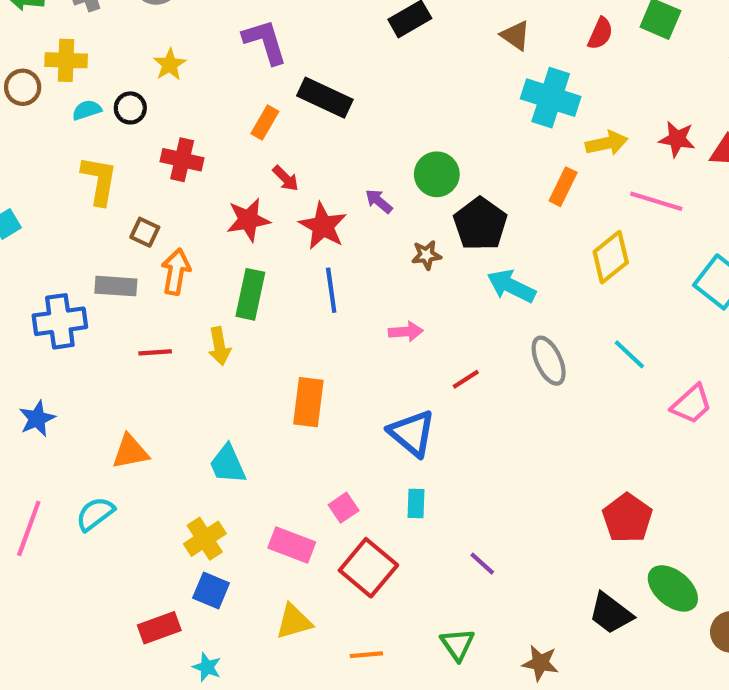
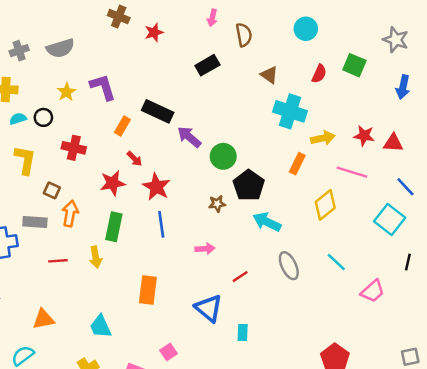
purple L-shape: (265, 42) -> (103, 87), moved
purple arrow: (379, 201) -> (189, 137), moved, size x1.5
cyan rectangle: (416, 504) -> (243, 332), moved

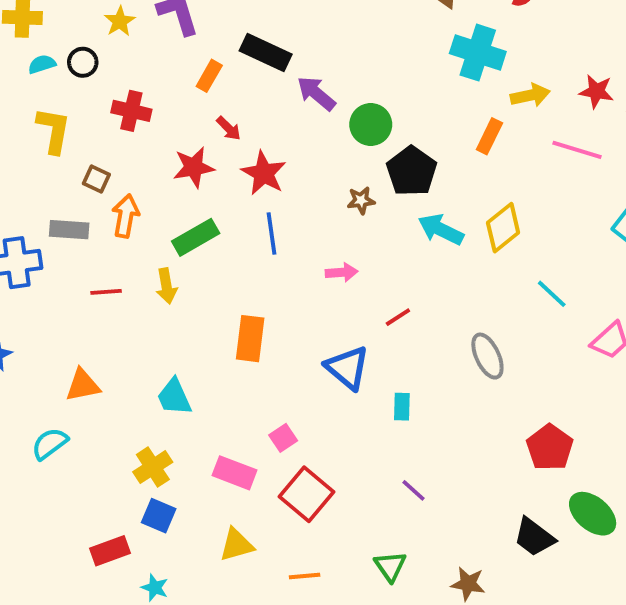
yellow diamond: (325, 205) -> (503, 228), moved
green rectangle: (114, 227) -> (196, 237), turned 48
gray ellipse: (289, 266) -> (487, 356), moved

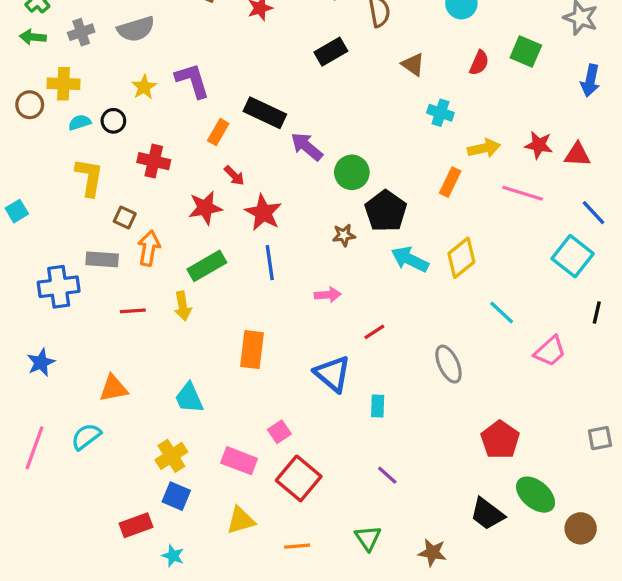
cyan cross: (478, 53) -> (440, 113), size x0.6

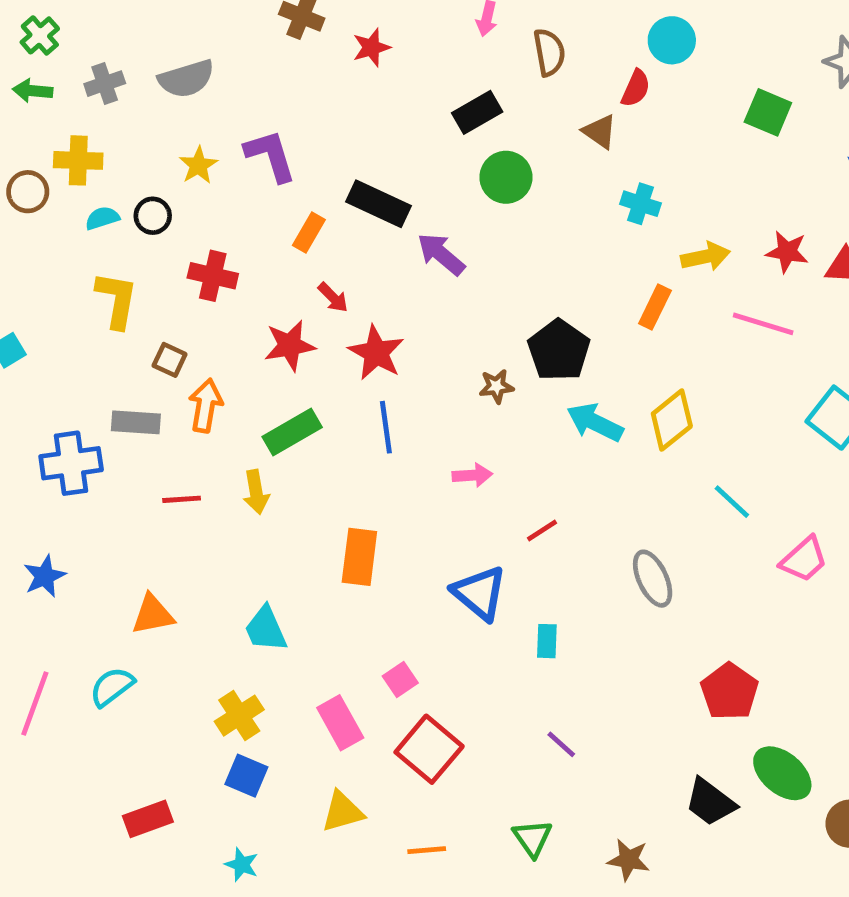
red semicircle: (479, 63) -> (636, 88), moved
green circle: (352, 172) -> (506, 177), moved
pink rectangle: (239, 461) -> (340, 723), turned 40
red rectangle: (136, 525) -> (148, 819), moved

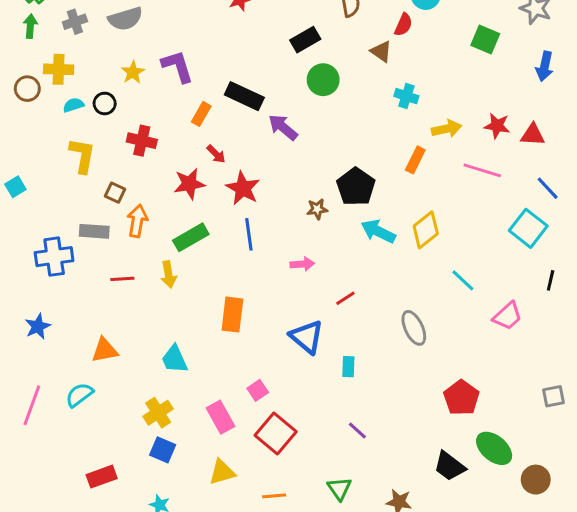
green arrow: (33, 91) -> (30, 26), turned 90

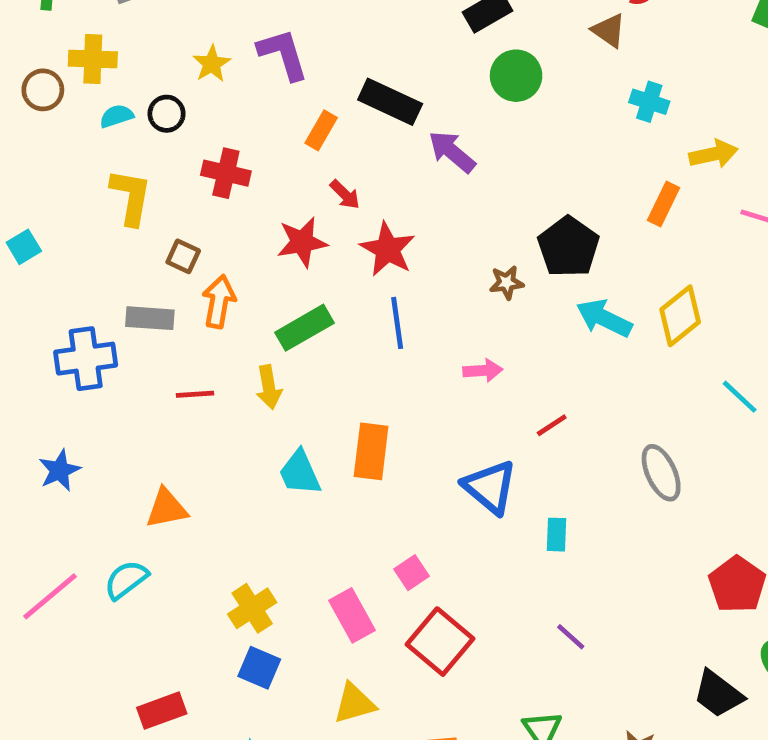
cyan trapezoid: (174, 359) -> (300, 473), moved
pink line: (32, 405) -> (50, 596), turned 30

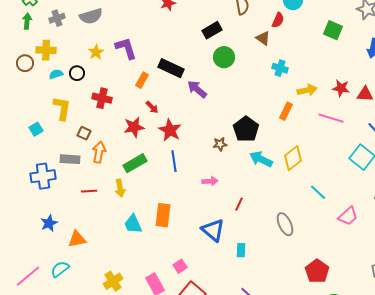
cyan square: (24, 247) -> (36, 129), moved
red line: (552, 425) -> (239, 204), turned -32
blue star: (60, 470) -> (49, 223), moved

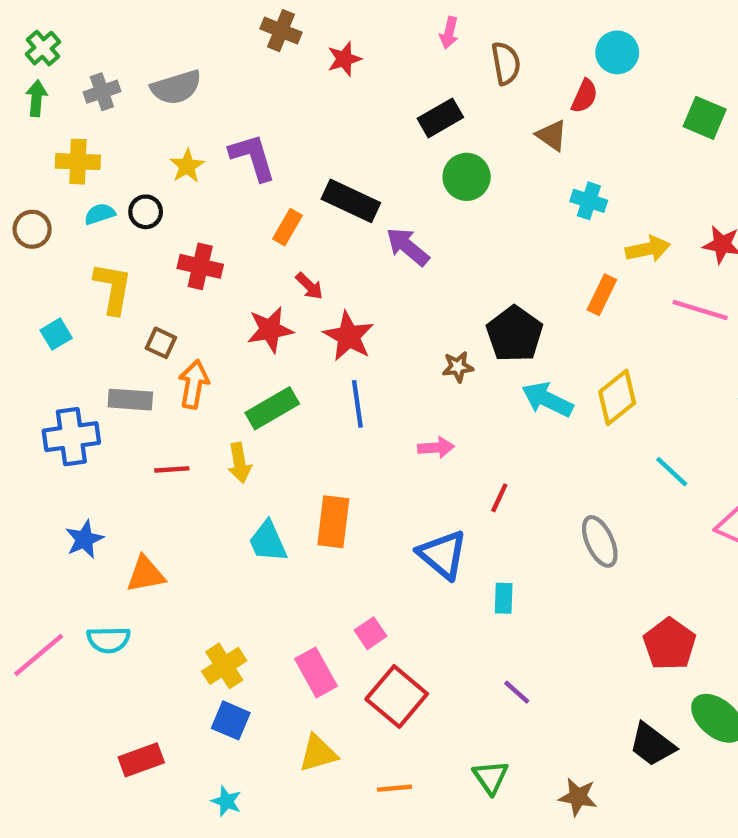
brown circle: (25, 63) -> (32, 229), moved
cyan semicircle: (60, 269) -> (108, 640), turned -144

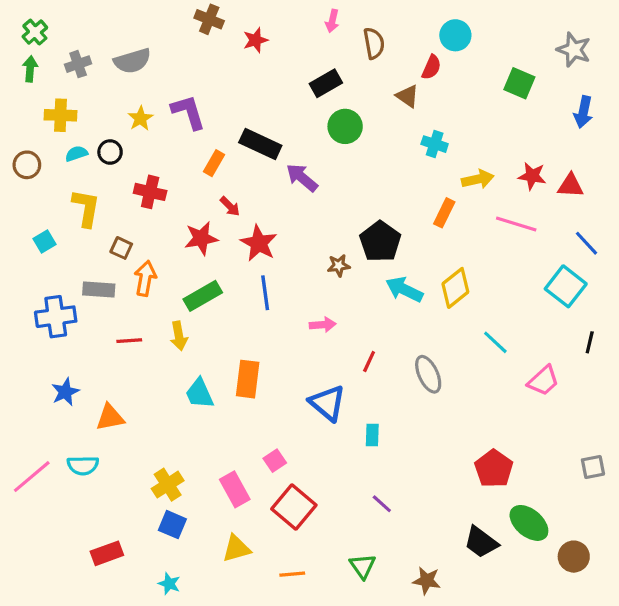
gray ellipse: (600, 541) -> (428, 374), moved

